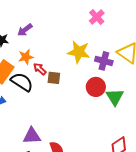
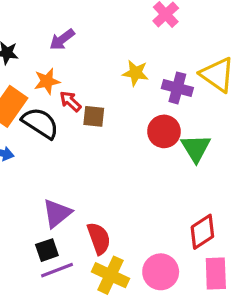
purple arrow: (25, 30) -> (62, 39), moved
yellow star: (79, 52) -> (136, 73), size x0.7
purple triangle: (32, 136) -> (57, 213), turned -36

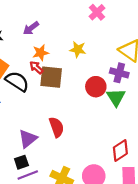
orange star: (47, 81) -> (41, 53), moved
purple cross: (177, 88) -> (119, 73), moved
brown square: (94, 116) -> (51, 77), size x1.6
red semicircle: (99, 238) -> (57, 127), moved

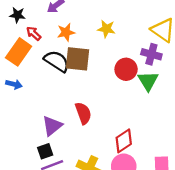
red arrow: (36, 68) -> (34, 33), moved
black semicircle: (17, 81) -> (57, 61), moved
red diamond: (120, 150) -> (124, 141), moved

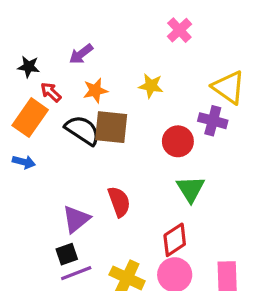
green triangle: (148, 81) -> (191, 189), moved

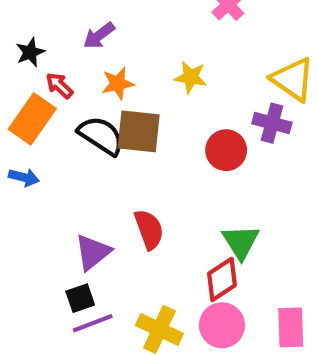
black star: (29, 67) -> (30, 52), turned -30
green triangle: (191, 189) -> (241, 242), moved

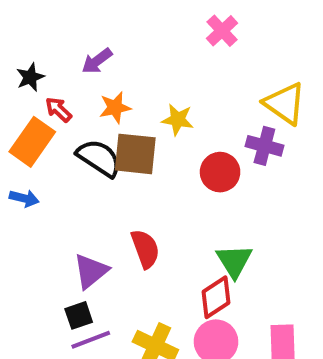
yellow star: (191, 77) -> (178, 120), moved

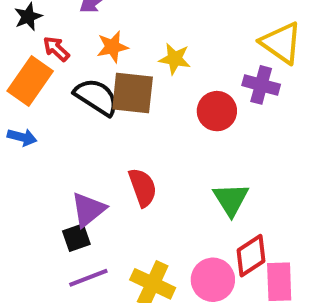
red diamond: (216, 297) -> (251, 256), moved
black square: (79, 315) -> (76, 238), moved

